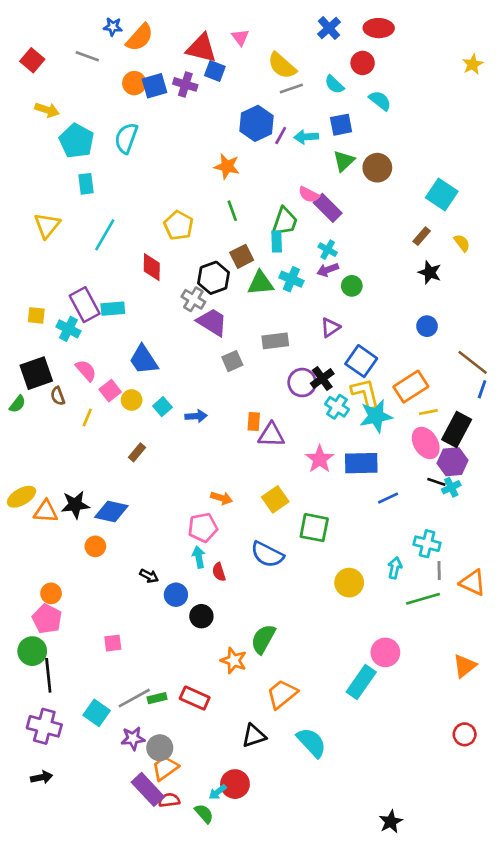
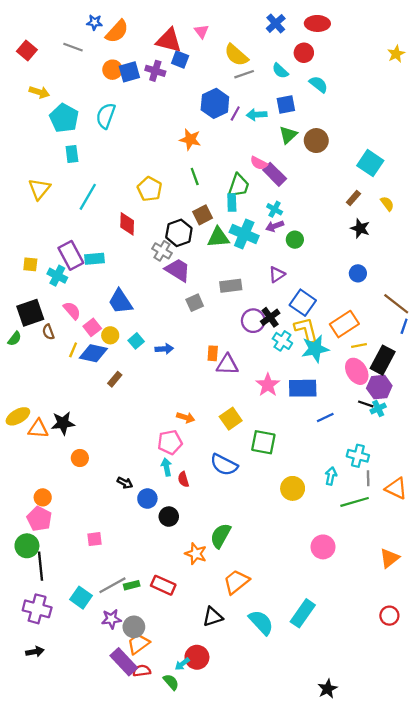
cyan cross: (291, 279) -> (244, 234), size x1.4
blue diamond: (111, 511) -> (93, 353), moved
cyan rectangle: (361, 682) -> (303, 613), moved

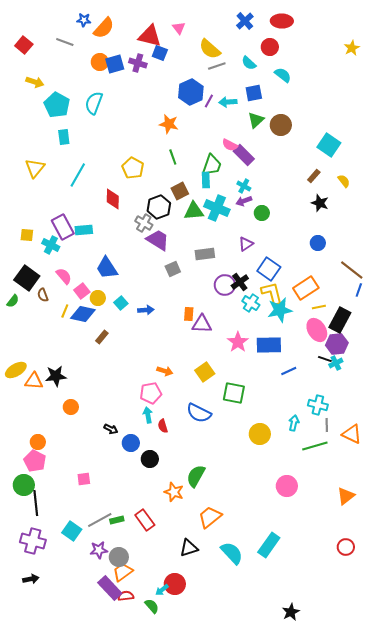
black square: (30, 313) -> (27, 278), turned -35
red rectangle: (163, 585) -> (145, 520), turned 30

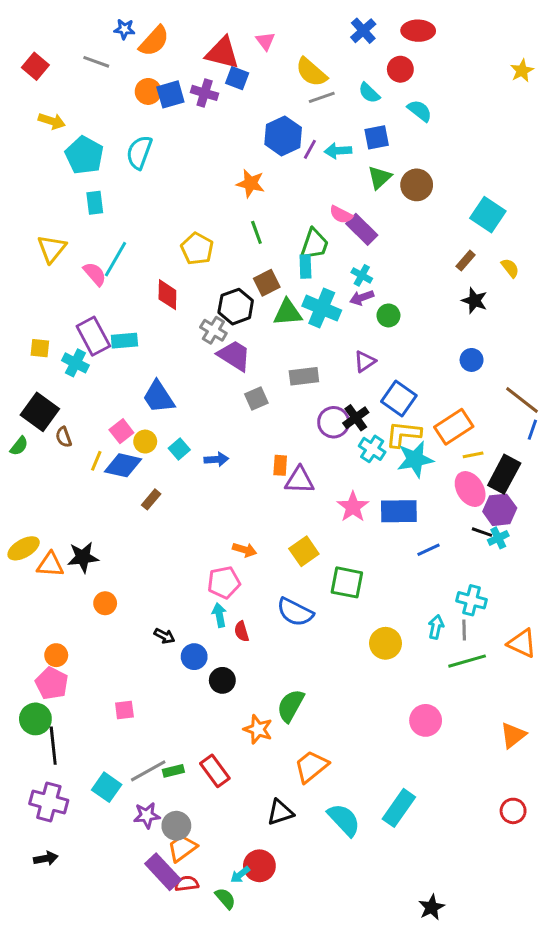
pink semicircle: (64, 276) -> (95, 274), moved
yellow L-shape: (272, 293) -> (403, 434), turned -70
gray line: (327, 425) -> (464, 630), moved

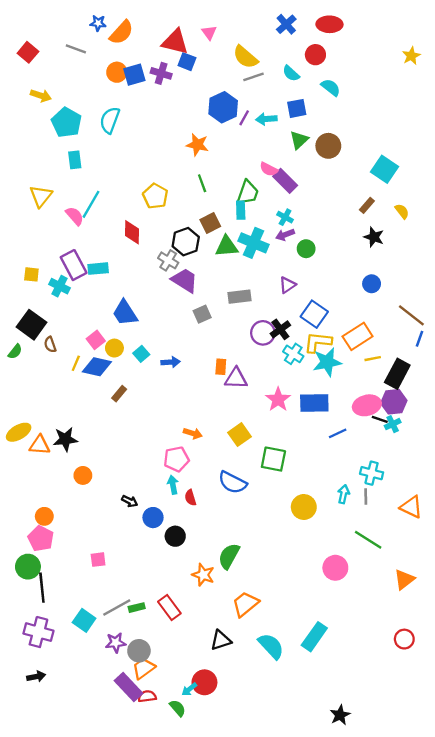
pink ellipse: (470, 489) -> (367, 405), moved, turned -72
green line: (467, 661) -> (368, 540), moved, turned 48

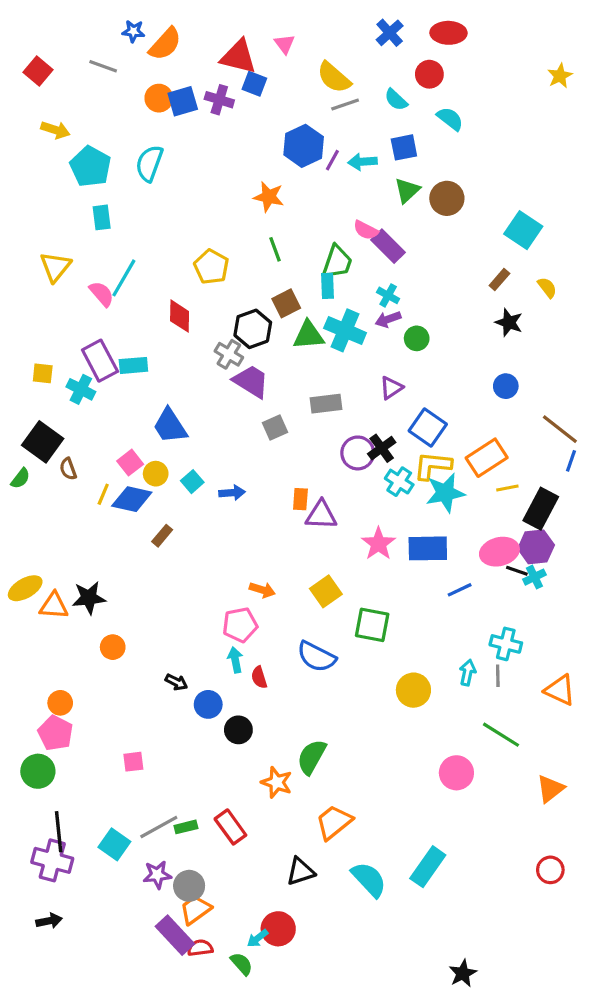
black line: (42, 588) -> (59, 832), moved

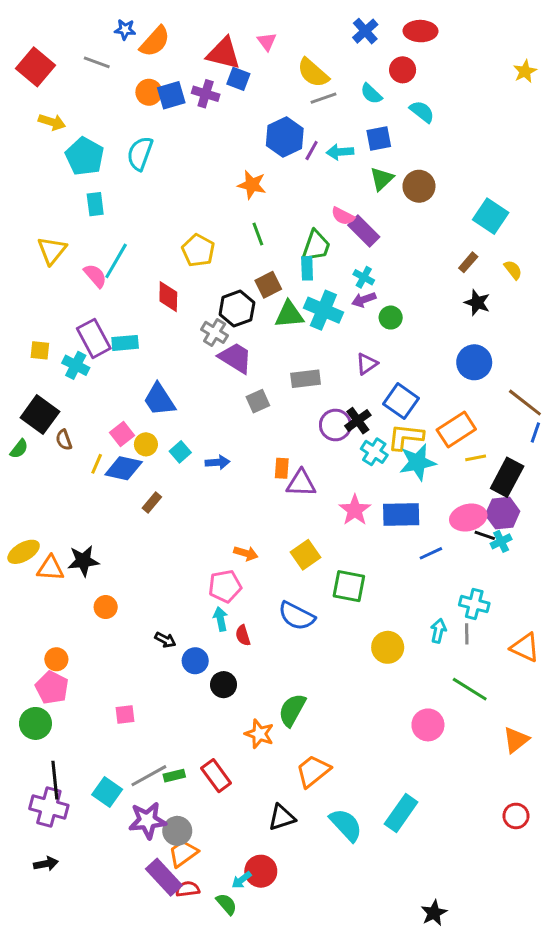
red square: (38, 71) -> (35, 67), size x1.4
blue circle: (506, 386) -> (474, 362), size x1.5
purple star: (157, 875) -> (147, 820), size x1.4

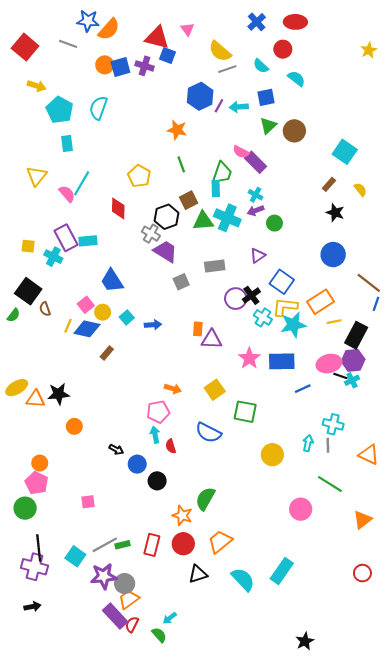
blue star: (125, 30) -> (88, 21), size x1.5
red rectangle: (216, 776) -> (152, 545), turned 50
red circle: (261, 871) -> (183, 544), moved
red semicircle: (188, 889) -> (132, 624), turned -56

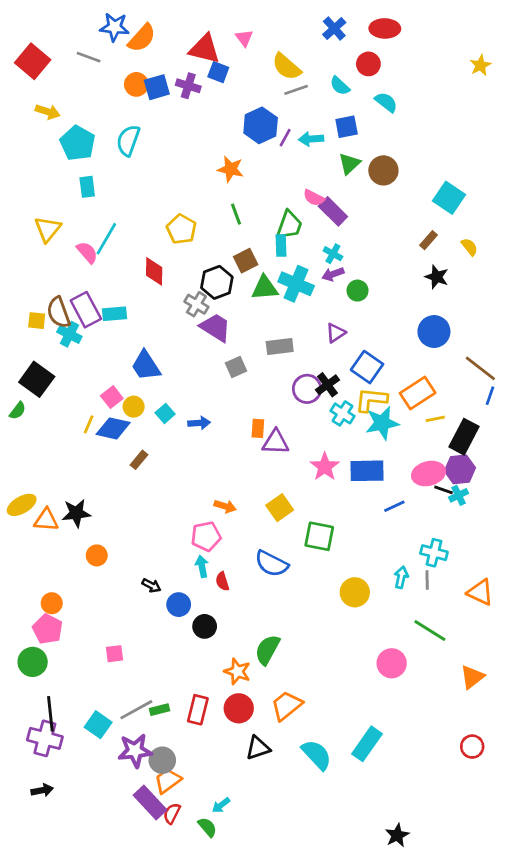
brown semicircle: (45, 309) -> (59, 312), moved, size x1.6

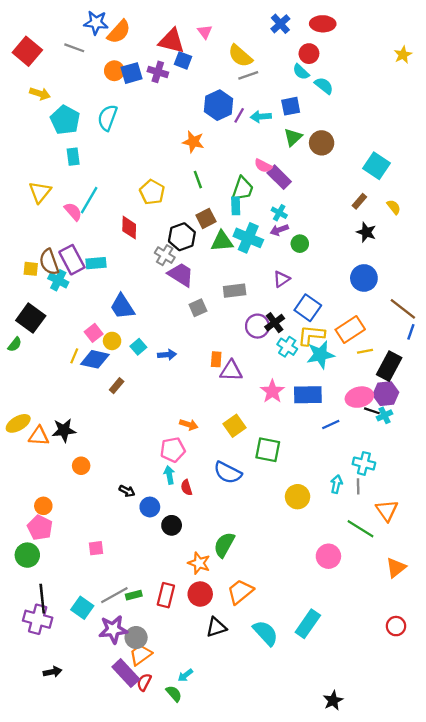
cyan semicircle: (340, 86) -> (301, 72), moved
orange triangle: (480, 592) -> (387, 510), moved, turned 30
black arrow: (42, 790) -> (52, 672), moved

